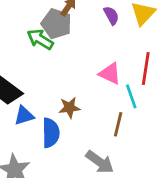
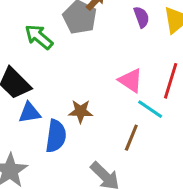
green arrow: (40, 39) -> (39, 37), moved
cyan line: (131, 96) -> (150, 109), turned -45

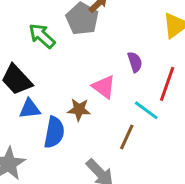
purple semicircle: (141, 17) -> (135, 62), moved
pink triangle: (131, 80) -> (104, 87), moved

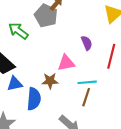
pink triangle: (104, 87) -> (66, 63), turned -42
cyan line: (146, 110) -> (87, 82), moved, turned -36

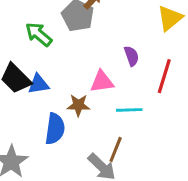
blue triangle: (15, 84) -> (38, 84), moved
brown line: (86, 97) -> (116, 149), moved

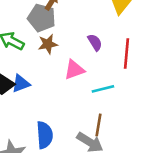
brown star: (78, 105) -> (48, 44), moved
blue semicircle: (55, 129) -> (45, 135), moved

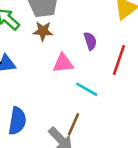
cyan line: (103, 89) -> (87, 89), turned 30

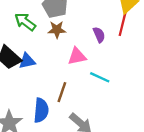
red line: (119, 60) -> (123, 22), moved
brown line: (73, 124) -> (62, 92), moved

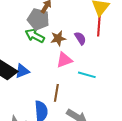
green arrow: (25, 22) -> (35, 36), moved
brown star: (57, 30) -> (58, 38), moved

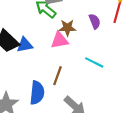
brown star: (58, 38) -> (67, 28), moved
pink triangle: (64, 60) -> (60, 40), moved

